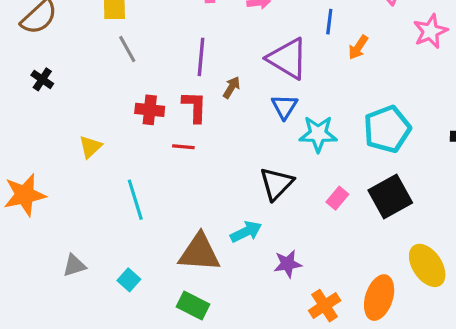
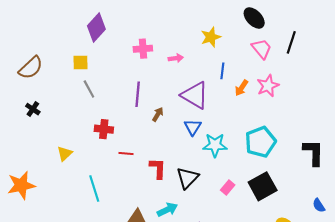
pink star: (430, 31) -> (268, 86), moved
red L-shape: (195, 107) -> (158, 168), moved

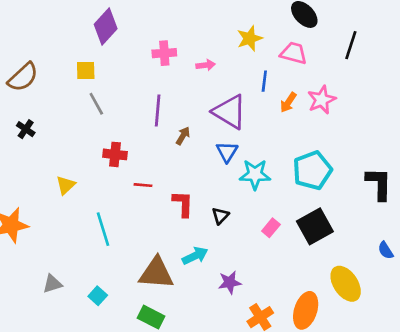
pink trapezoid: (262, 49) -> (294, 53), moved, turned -35
black triangle: (187, 178) -> (220, 216), size x0.6

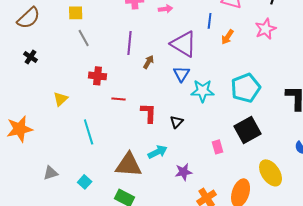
pink star: (322, 100) -> (266, 29), moved
pink rectangle: (271, 228) -> (218, 147), moved, turned -56

